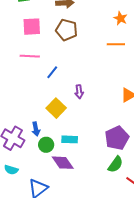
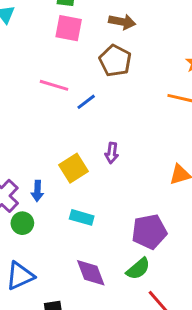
pink square: (32, 27) -> (69, 28), moved
blue line: (52, 72) -> (86, 102), moved
green circle: (46, 145) -> (22, 223), moved
purple diamond: (63, 163) -> (91, 273), moved

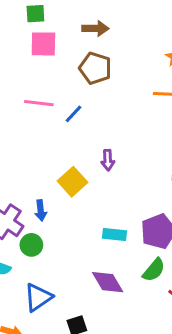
cyan rectangle: (82, 217) -> (115, 235), moved

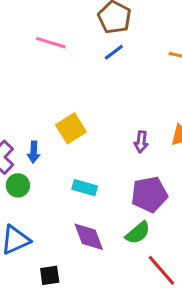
blue line: (73, 114) -> (114, 52), moved
purple arrow: (108, 160) -> (141, 142), moved
cyan rectangle: (115, 235) -> (85, 188), moved

